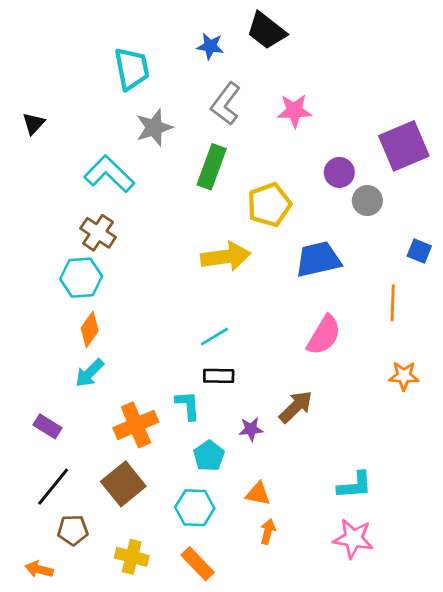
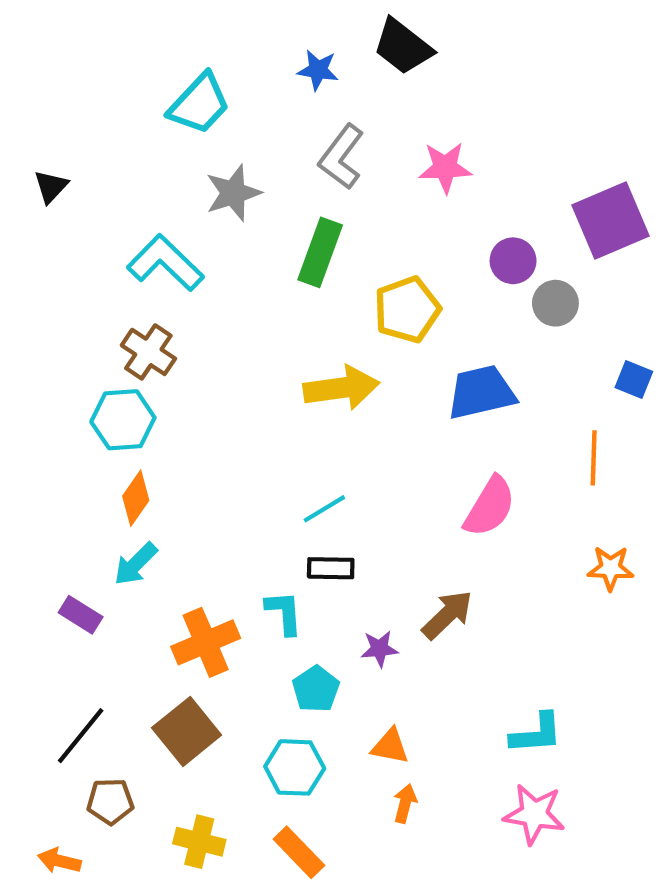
cyan trapezoid: (132, 69) -> (199, 104), turned 54
purple rectangle: (48, 426) -> (81, 615), moved

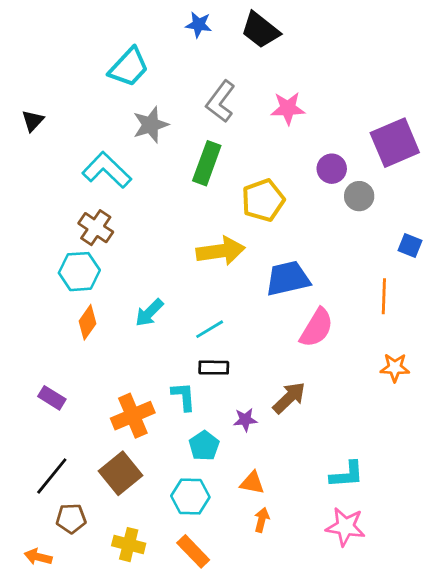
blue star: (318, 70) -> (199, 25), moved
blue trapezoid: (481, 392) -> (288, 278), moved
cyan arrow: (136, 564) -> (149, 313), moved

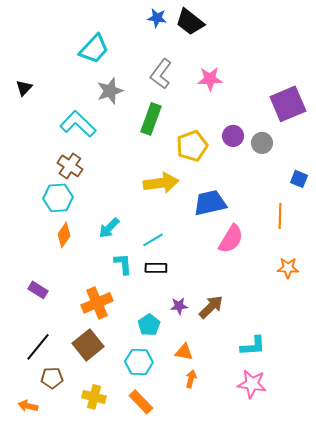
blue star: (199, 25) -> (157, 18), moved
purple circle: (332, 169) -> (233, 136), moved
cyan L-shape: (184, 396) -> (123, 264), moved
brown arrow: (289, 398) -> (211, 307), moved

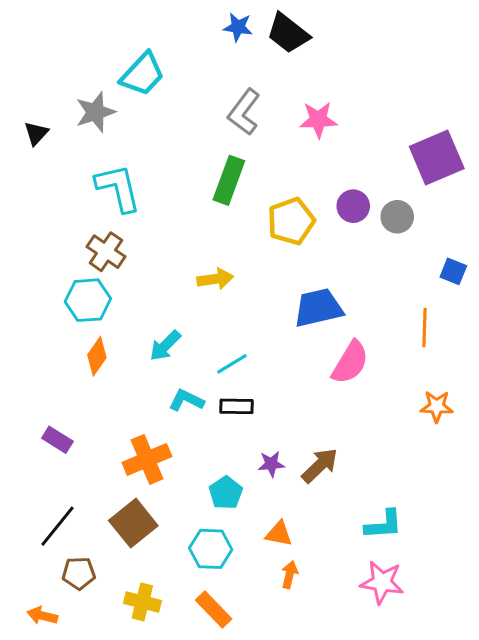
gray star: (110, 91) -> (95, 112), moved
cyan L-shape: (78, 124) -> (118, 188), turned 33
yellow arrow: (161, 183) -> (215, 279), moved, size x0.7
cyan L-shape: (123, 264) -> (186, 400), turned -60

